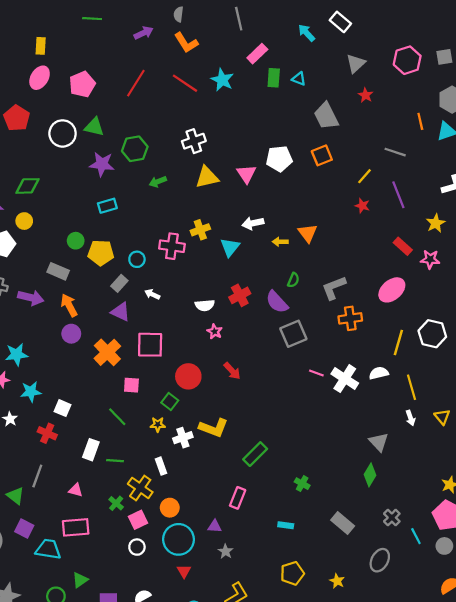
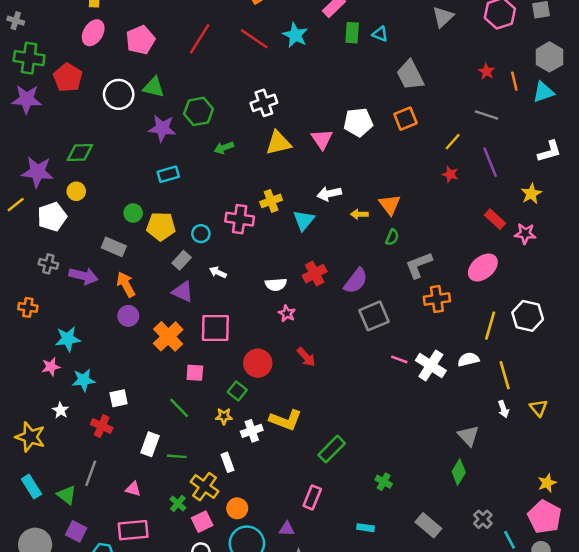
red star: (366, 95) -> (486, 71), moved
green semicircle: (293, 280) -> (392, 237), moved
purple semicircle: (277, 302) -> (356, 281), turned -100
white square: (63, 408) -> (119, 398), turned -35

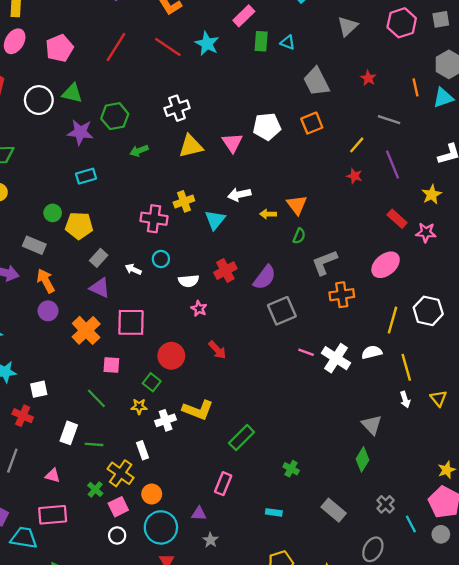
red star: (486, 71) -> (368, 78), moved
cyan circle: (201, 234) -> (161, 259), moved

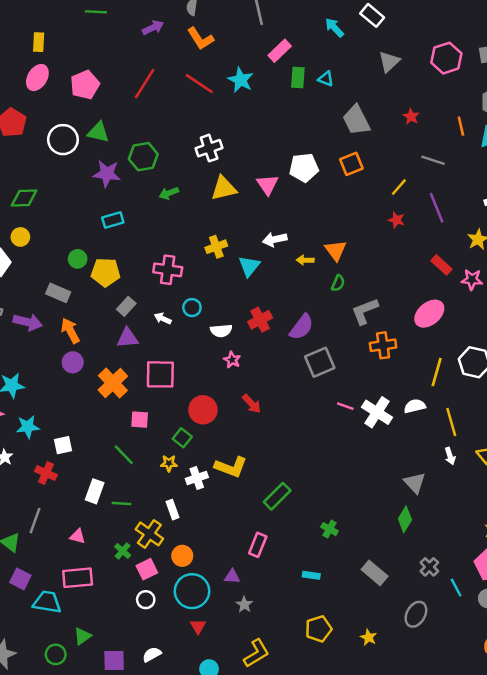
pink cross: (154, 219) -> (168, 270), moved
purple triangle: (100, 288) -> (127, 338), turned -30

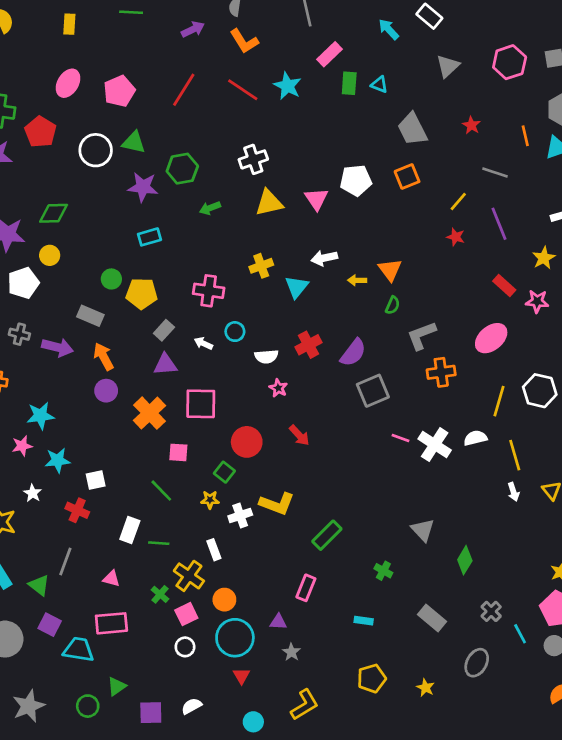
yellow rectangle: (39, 42) -> (69, 24), moved
gray triangle: (415, 483) -> (423, 530), moved

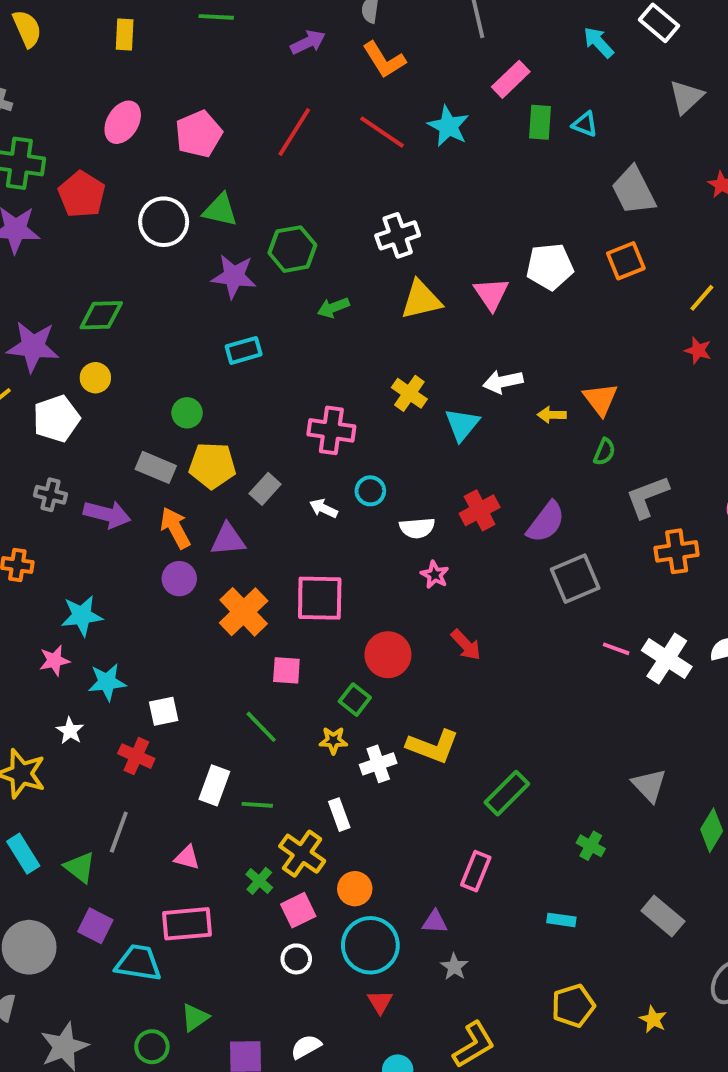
yellow cross: (261, 266) -> (409, 393), turned -35
yellow pentagon: (142, 293) -> (212, 465), moved
purple triangle: (165, 364) -> (228, 540), moved

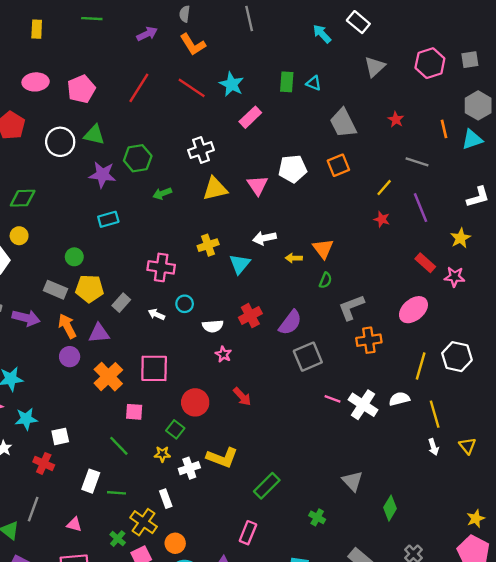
pink rectangle: (511, 79) -> (250, 117), moved
pink ellipse: (123, 122) -> (36, 82), turned 55
yellow cross: (409, 393) -> (208, 245), turned 36

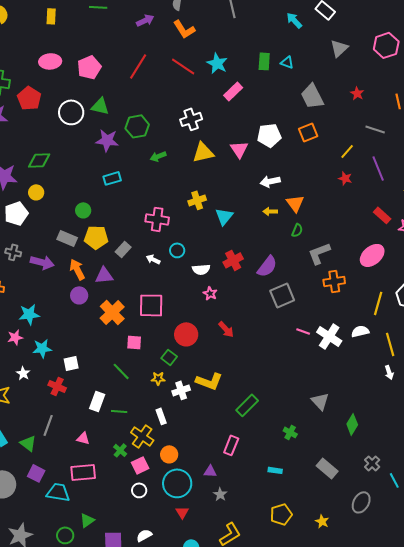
white arrow: (264, 238) -> (270, 181), moved

